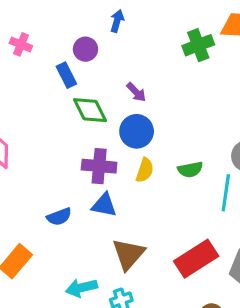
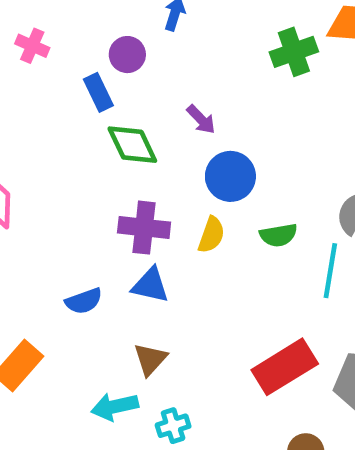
blue circle: (137, 131) -> (230, 176), moved
brown triangle: (128, 254) -> (150, 359), moved, size x0.7

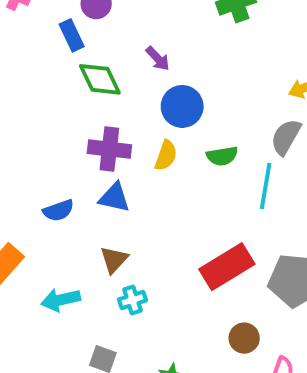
cyan arrow: (115, 407) -> (61, 300), moved
cyan cross: (173, 426) -> (132, 300), moved

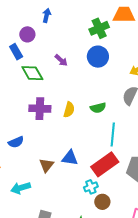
blue circle: (182, 106) -> (98, 57), moved
cyan line: (266, 186) -> (113, 134), moved
blue triangle: (114, 197) -> (70, 158), moved
cyan cross: (132, 300) -> (91, 187), moved
brown circle: (244, 338) -> (102, 202), moved

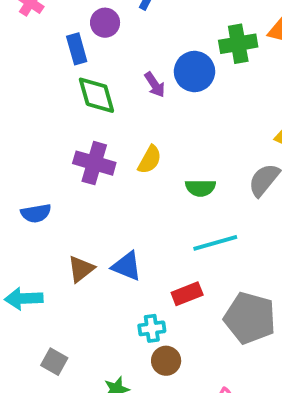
blue circle: (98, 57) -> (194, 72), moved
yellow semicircle: (69, 110) -> (150, 160), moved
cyan line: (113, 134) -> (215, 243), turned 55
red rectangle: (105, 164) -> (187, 294), size x0.6

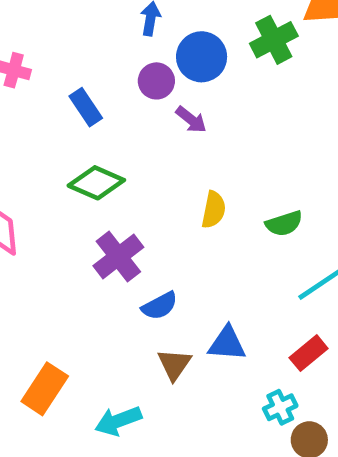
purple circle: (105, 23) -> (156, 81), moved
blue circle: (194, 72) -> (202, 57), moved
green diamond: (96, 95) -> (96, 183), moved, turned -33
purple cross: (94, 163) -> (118, 257), moved, turned -36
blue semicircle: (36, 213) -> (160, 306), moved

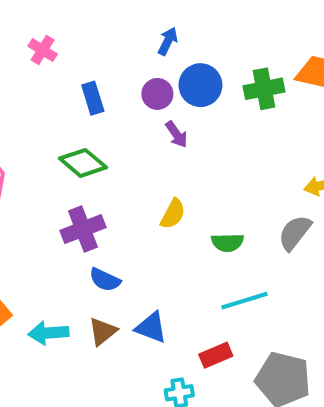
blue semicircle: (160, 306) -> (105, 280), turned 36
cyan arrow: (118, 421) -> (48, 333), moved

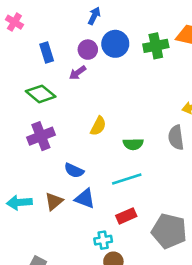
purple arrow: (177, 134) -> (78, 73), moved, turned 90
gray semicircle: (295, 233) -> (176, 137), turned -45
blue semicircle: (105, 280) -> (74, 170), moved
cyan line: (244, 301) -> (127, 179), moved

